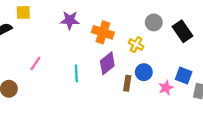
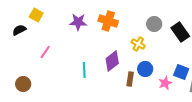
yellow square: (23, 12) -> (36, 15), turned 32
orange cross: (103, 32) -> (108, 21), moved
pink line: (35, 63) -> (45, 52), moved

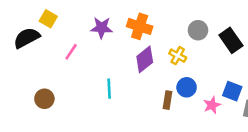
black semicircle: (19, 30) -> (27, 38), size x1.5
pink line: (45, 52) -> (71, 52), moved
purple diamond: (112, 61) -> (145, 59), moved
brown circle: (23, 84) -> (44, 99), moved

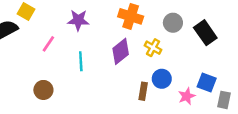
orange cross: (140, 26) -> (131, 16), moved
cyan line: (109, 89) -> (81, 61), moved
brown circle: (44, 99) -> (43, 90), moved

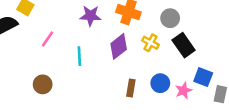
purple star: (78, 20) -> (90, 16), moved
black rectangle: (205, 33) -> (184, 45), moved
blue circle: (162, 79) -> (160, 83), moved
brown rectangle: (143, 91) -> (131, 88), moved

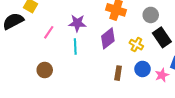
purple star: (90, 16) -> (77, 23), moved
yellow cross: (150, 43) -> (136, 45), moved

